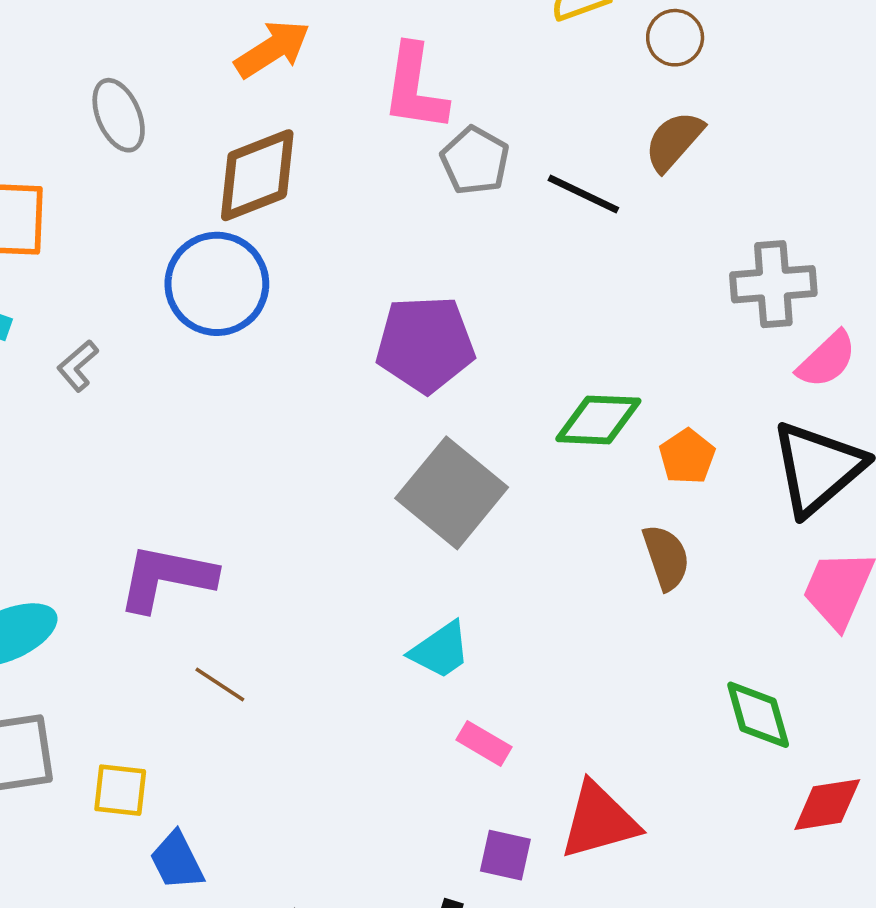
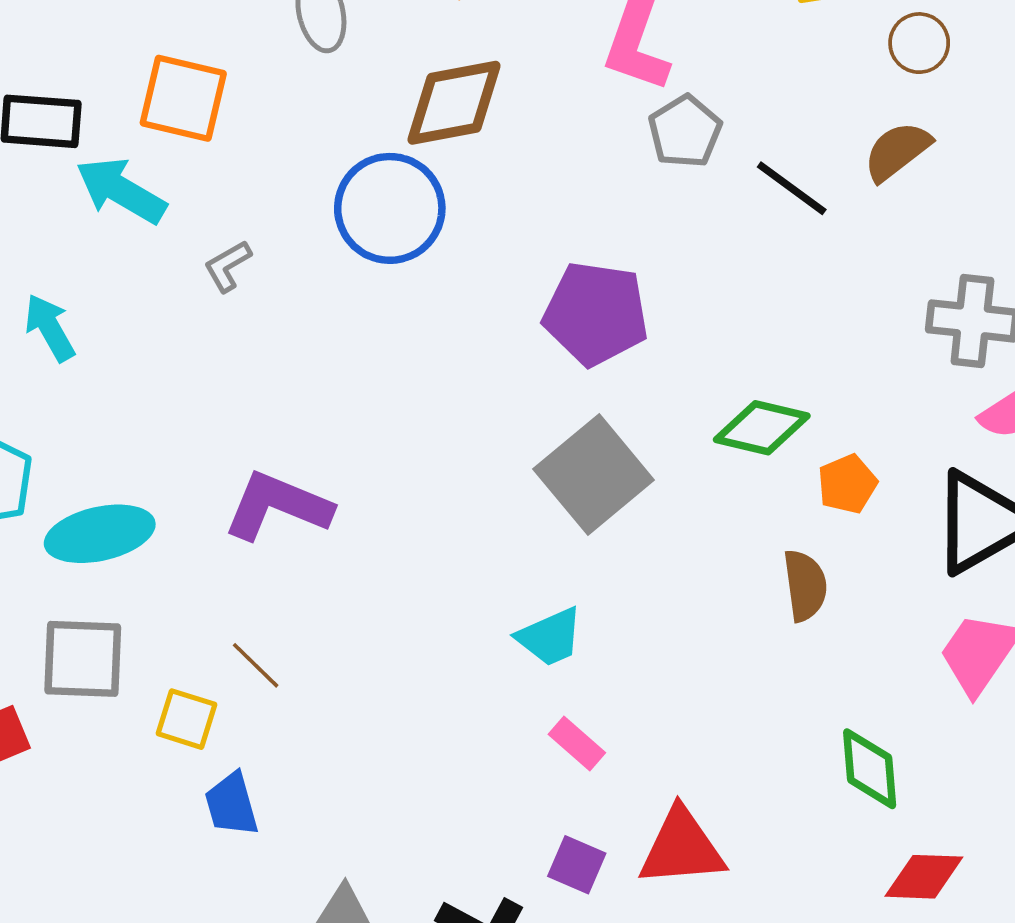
brown line: (220, 685) -> (256, 665), moved

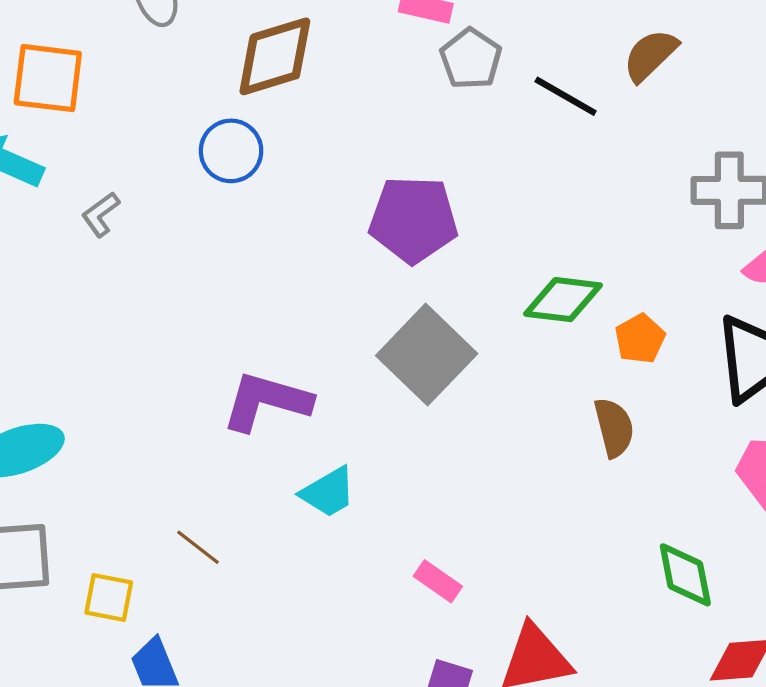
blue circle: (390, 208) -> (231, 151), size x0.7
purple L-shape: (278, 506) -> (267, 401), moved
cyan trapezoid: (550, 637) -> (328, 492), moved
brown line: (256, 665) -> (198, 547), moved

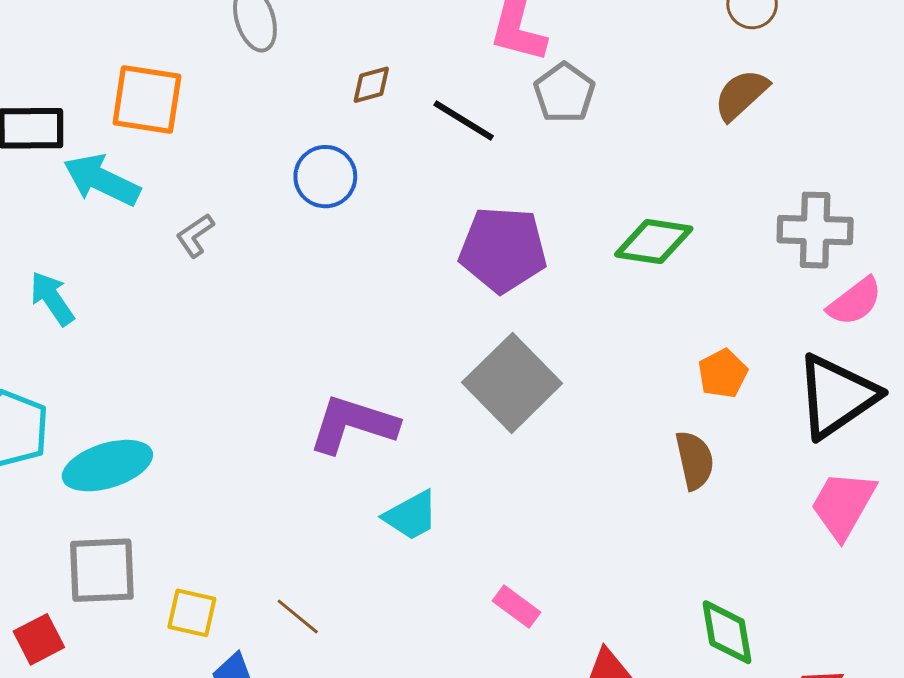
brown diamond: (275, 56) -> (371, 85), size x0.5
black line: (566, 96) -> (464, 120), moved
green diamond: (563, 300) -> (654, 242), moved
brown line: (198, 547) -> (298, 617), moved
green diamond: (685, 575) -> (727, 632), moved

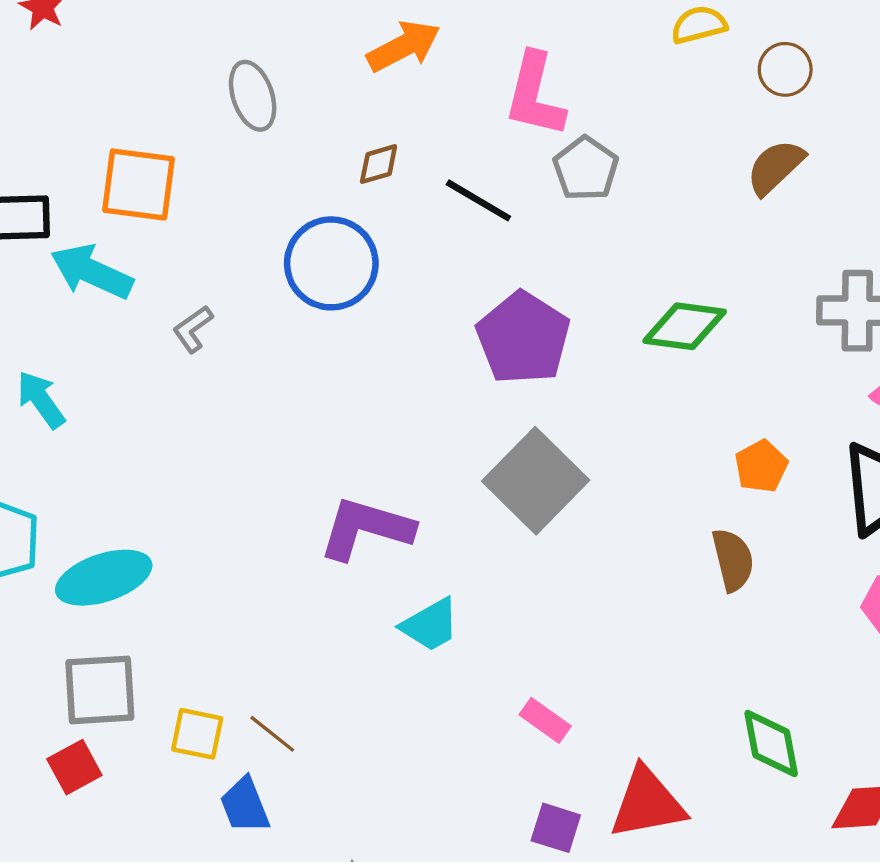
blue circle: (325, 177) -> (331, 263), size x1.4
purple pentagon: (503, 250) -> (523, 338), turned 30
brown line: (298, 617) -> (272, 734), moved
red square: (39, 639) -> (74, 767), moved

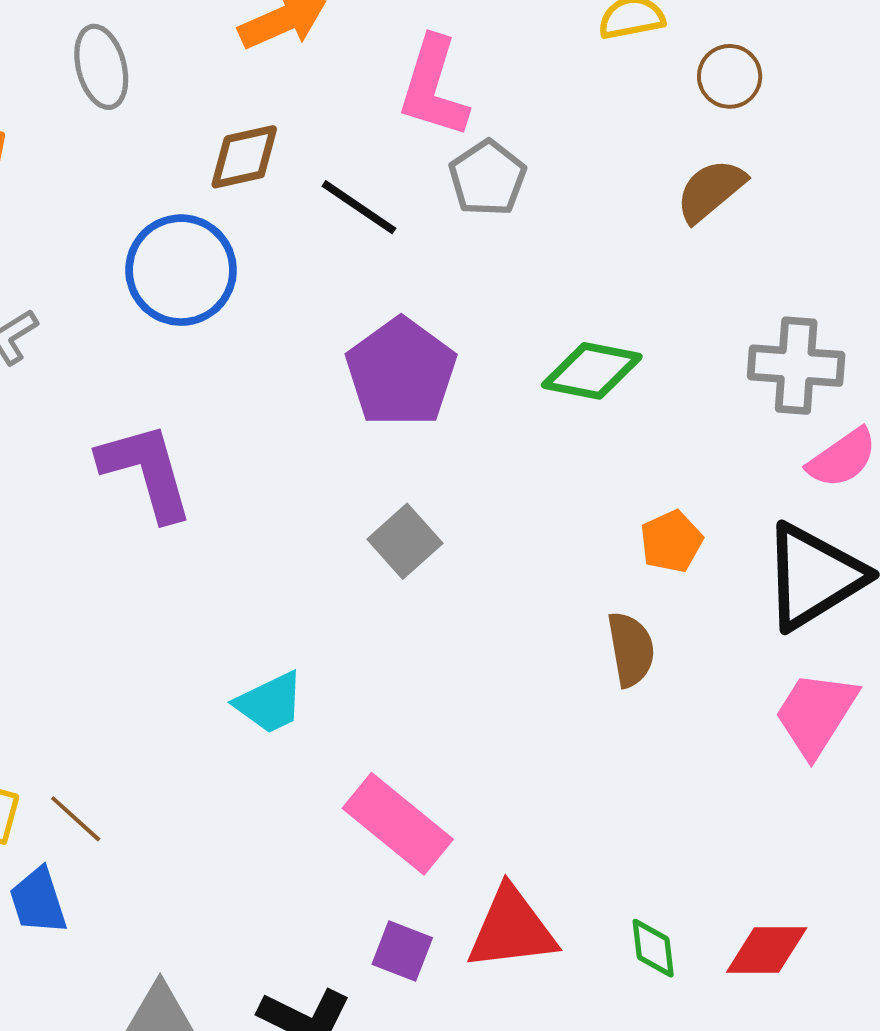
brown diamond: (379, 164) -> (244, 157), size x1.4
gray square: (536, 481) -> (405, 541), size x0.6
purple L-shape: (366, 528) -> (146, 471), moved, turned 54
pink rectangle: (545, 720) -> (398, 824), size x1.8
green diamond: (771, 743) -> (653, 948), moved, size x0.7

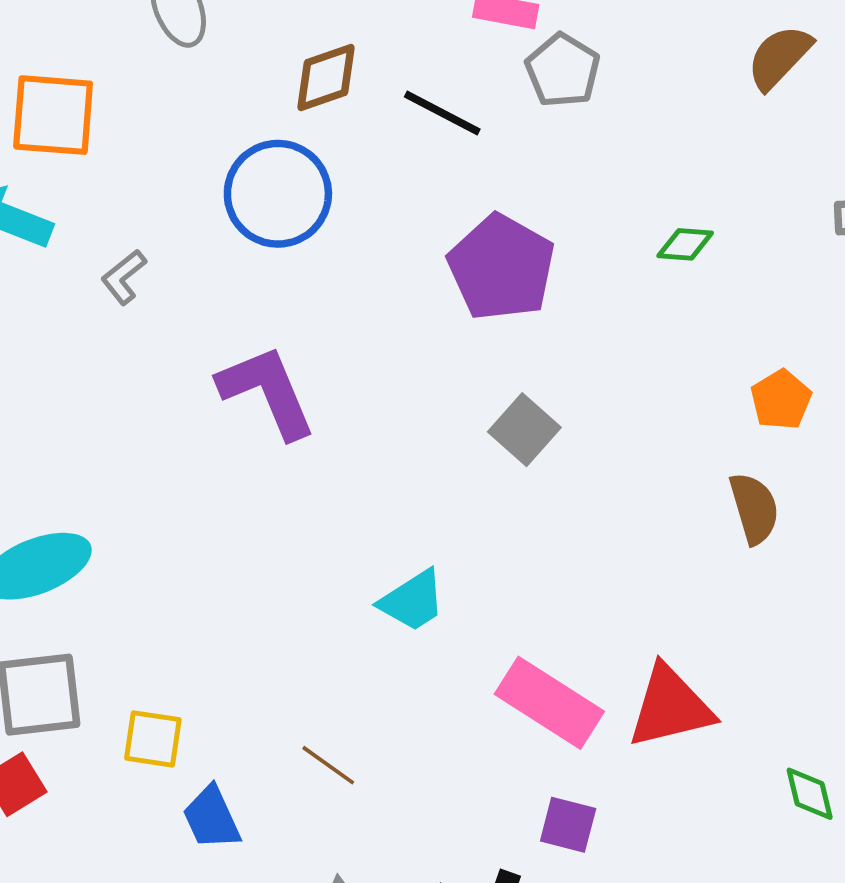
green diamond: (592, 371) -> (685, 244), size x0.6
brown line: (76, 819) -> (328, 765), moved
red triangle: (512, 929) -> (670, 707), moved

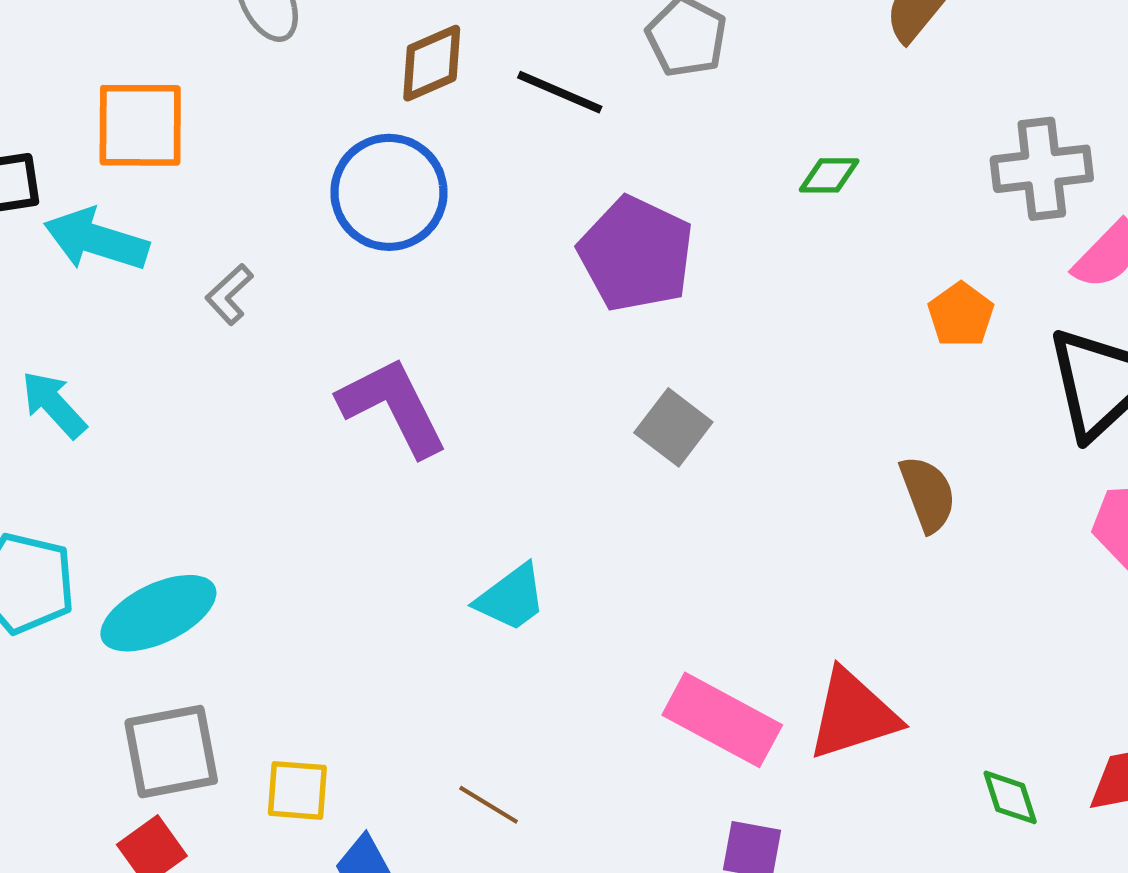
green diamond: (685, 244) -> (829, 175), moved
orange pentagon: (781, 400) -> (961, 315), moved
cyan trapezoid: (412, 601) -> (511, 598), moved

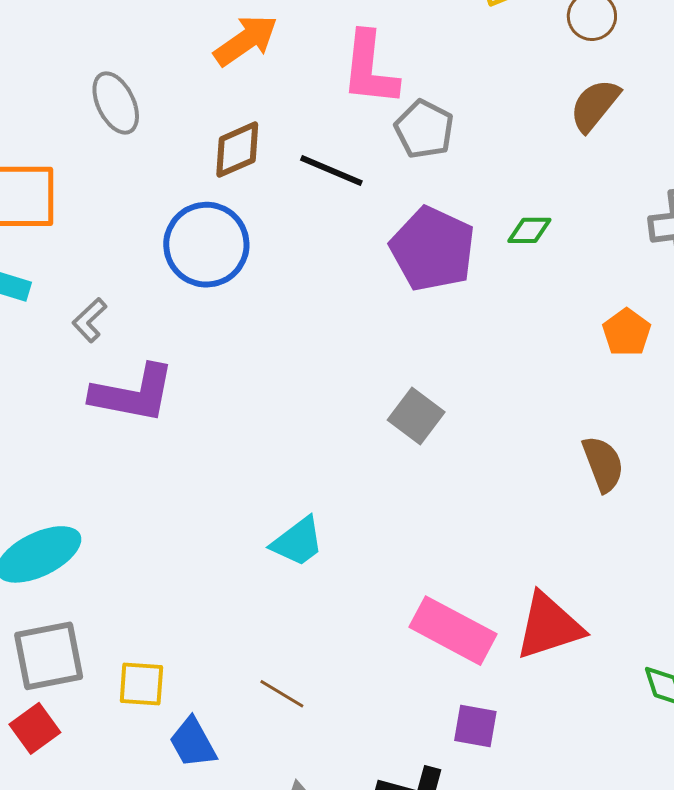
purple pentagon: (636, 254) -> (433, 249), moved
purple L-shape: (393, 407) -> (133, 394), moved, turned 128

